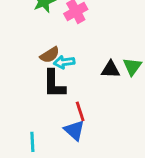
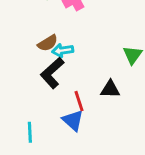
black triangle: (111, 69) -> (110, 89), moved
black L-shape: (54, 84) -> (52, 73), turned 48

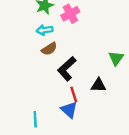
cyan arrow: (63, 51) -> (45, 30), moved
black L-shape: (52, 73) -> (67, 69), moved

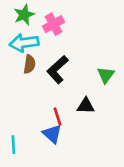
cyan arrow: (45, 30) -> (24, 43), size x1.5
brown semicircle: (49, 49) -> (29, 64), turned -49
black L-shape: (67, 69) -> (58, 70), moved

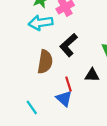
brown semicircle: (29, 64) -> (45, 62), moved, size x1.5
cyan line: (13, 145) -> (32, 107), turned -32

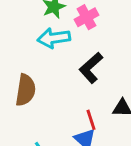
brown semicircle: (45, 62) -> (26, 90), moved

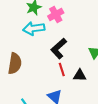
red line: (91, 120) -> (62, 69), moved

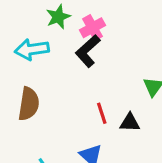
cyan arrow: (34, 28) -> (32, 49), moved
black L-shape: (59, 48) -> (88, 51), moved

